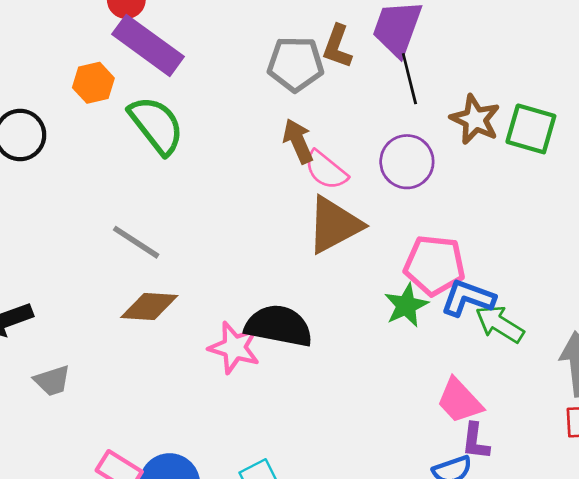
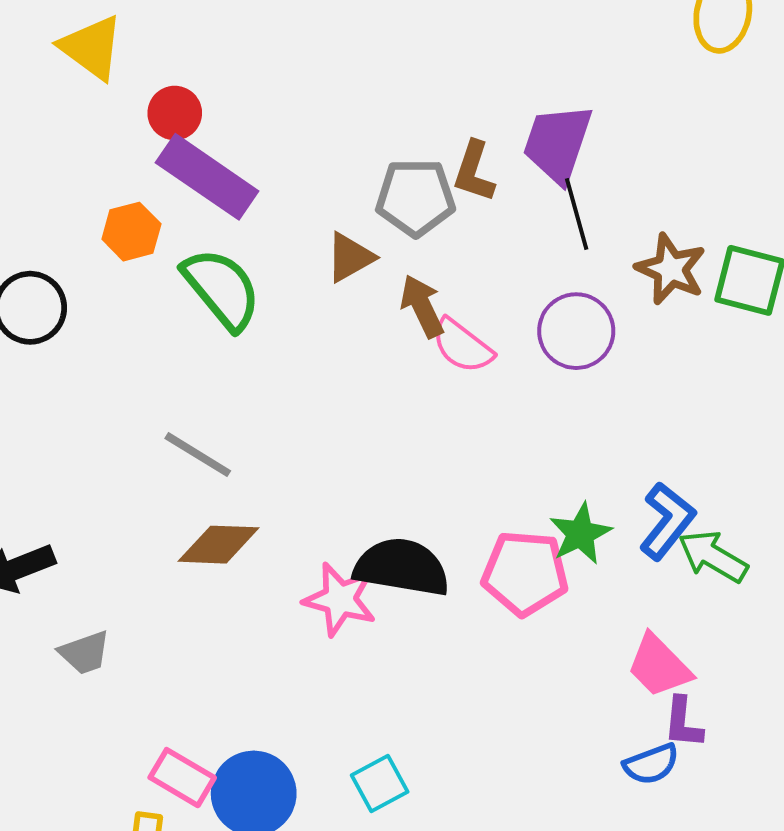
brown triangle: (334, 225) -> (350, 257), moved, size x0.6
pink pentagon: (434, 265) -> (525, 573), moved
blue L-shape: (468, 298) -> (667, 521), turned 110

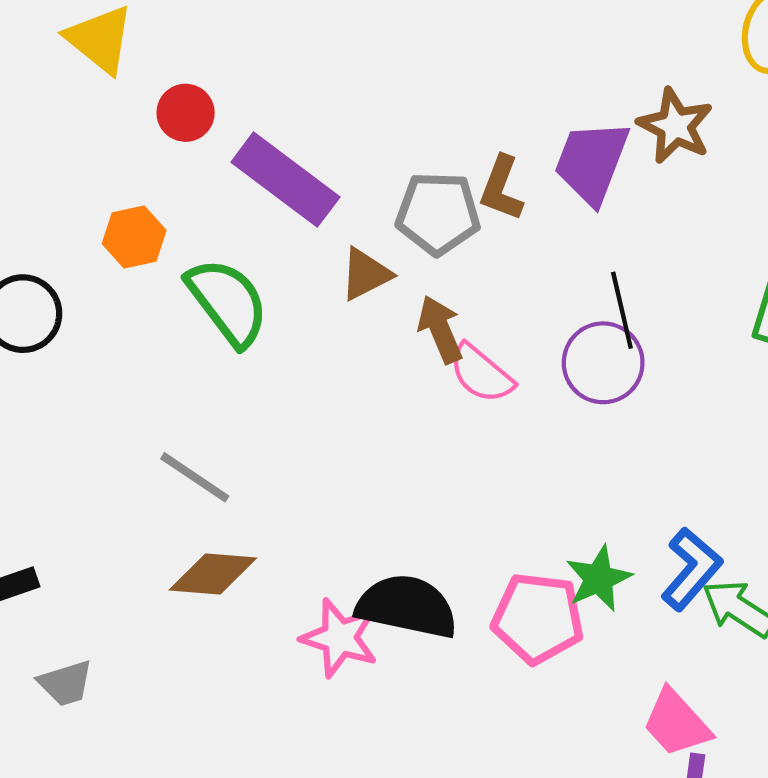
purple rectangle: (207, 177) -> (285, 180), moved
black line: (577, 214) -> (622, 310), moved
brown star: (671, 269) -> (675, 126), moved

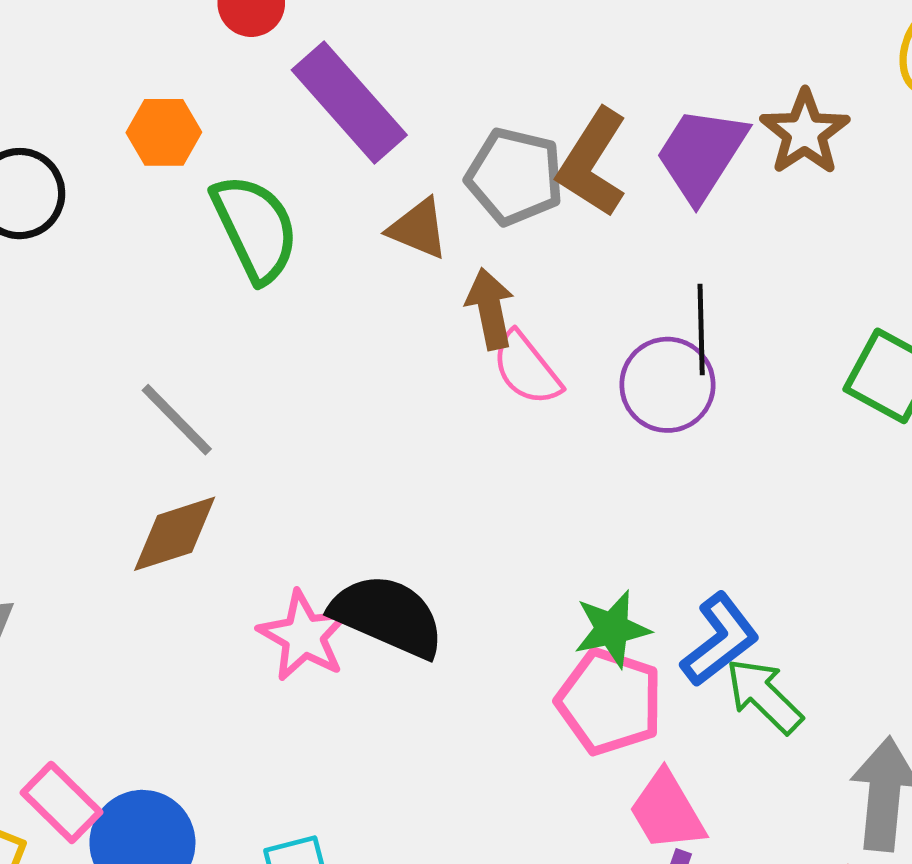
brown L-shape: (501, 188) -> (593, 163), size x1.4
brown triangle: (366, 274) -> (418, 229), turned 38
brown diamond: (213, 574) -> (175, 534), turned -34
pink pentagon: (538, 618) -> (610, 702), moved

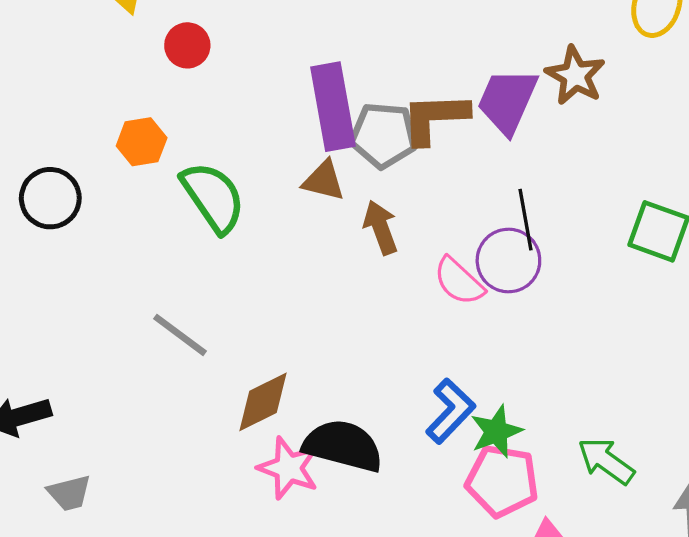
purple rectangle: (349, 102) -> (333, 107), moved, turned 40
brown L-shape: (593, 163) -> (435, 118), turned 64
pink semicircle: (526, 369) -> (459, 281), moved
brown diamond: (175, 534) -> (263, 402), moved
blue L-shape: (720, 640) -> (450, 411), moved

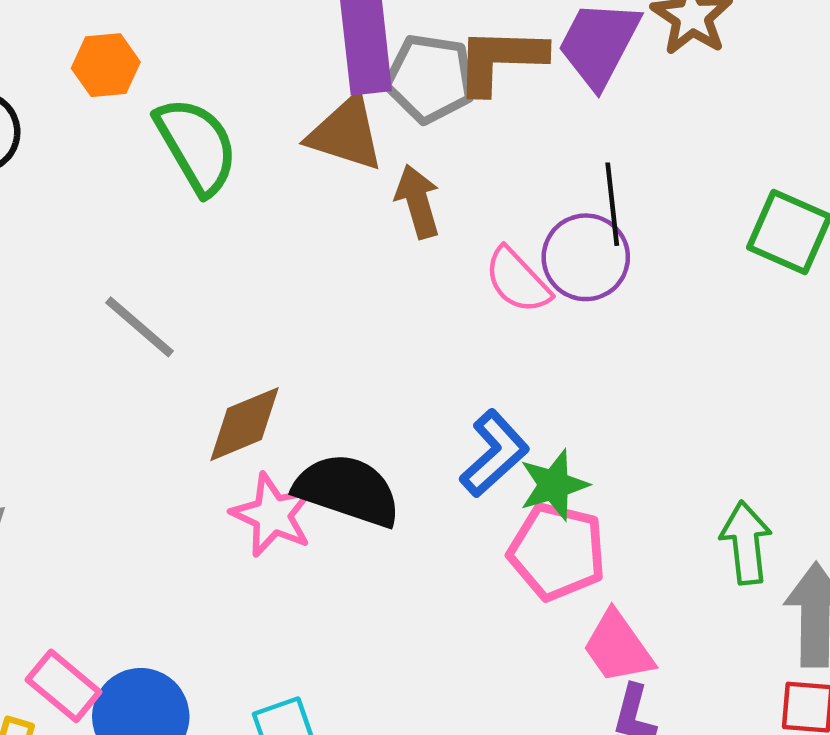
brown triangle: (324, 181) -> (346, 134), size x1.4
green arrow: (606, 461) -> (746, 543), moved, turned 44

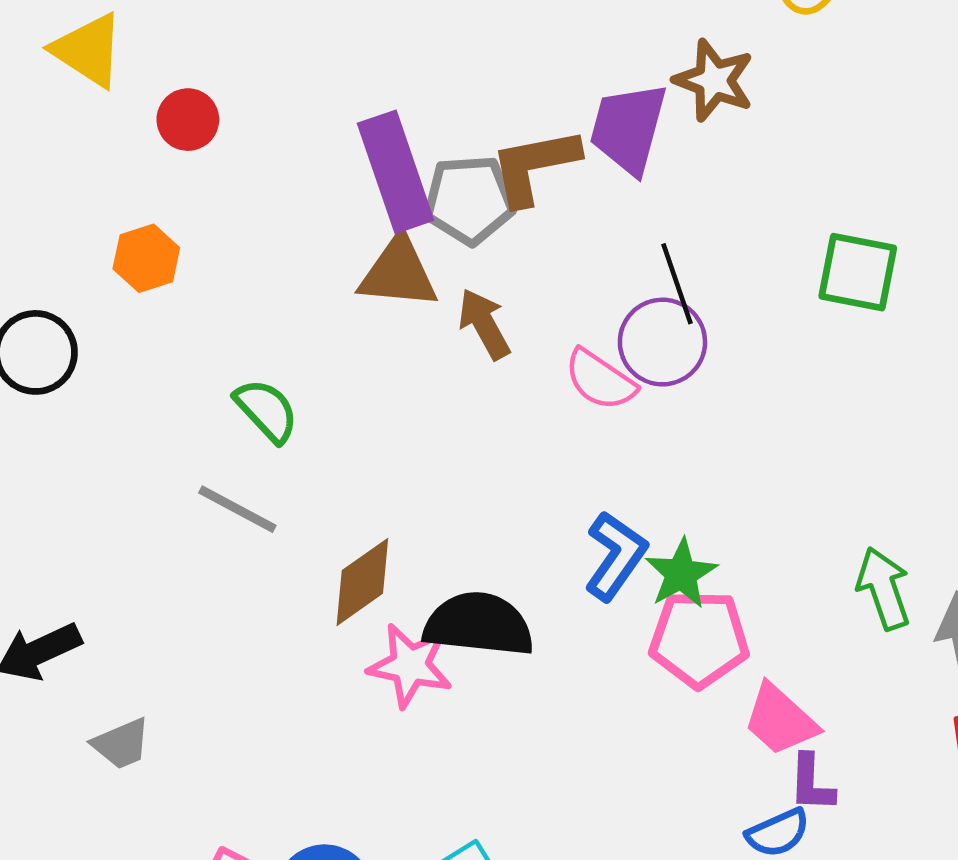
green semicircle: (197, 146) -> (267, 410), moved, size x0.7

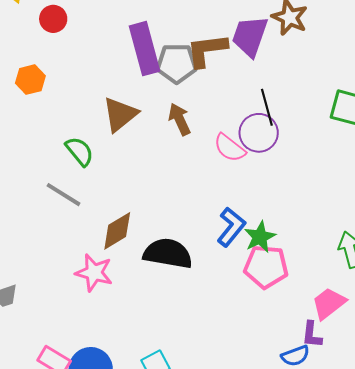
brown triangle: (398, 273) -> (120, 114), moved, turned -48
pink star: (410, 665) -> (94, 273), moved
pink trapezoid: (780, 720) -> (329, 303), moved, turned 96

